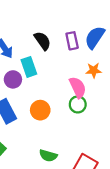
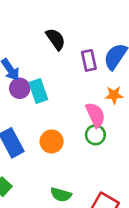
black semicircle: (42, 41) -> (56, 39), moved
purple circle: (13, 79) -> (20, 88), moved

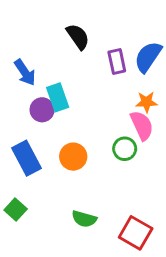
purple circle: (20, 88) -> (42, 110), moved
pink semicircle: (95, 115) -> (142, 125), moved

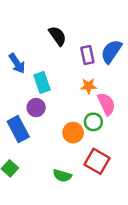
orange star: (146, 102) -> (89, 86), moved
purple circle: (42, 110) -> (36, 108), moved
orange circle: (73, 157) -> (73, 133), moved
red square: (136, 233) -> (97, 161), moved

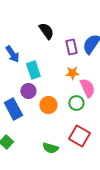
orange circle: (73, 133) -> (48, 105), moved

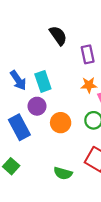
blue arrow: (12, 54) -> (18, 80), moved

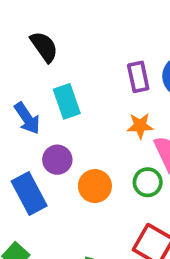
black semicircle: (58, 36) -> (44, 47), moved
cyan rectangle: (43, 81) -> (67, 101), moved

